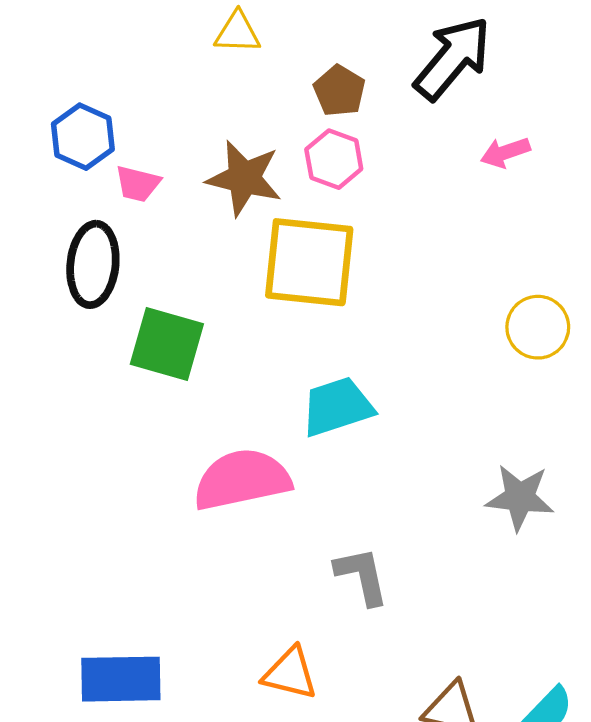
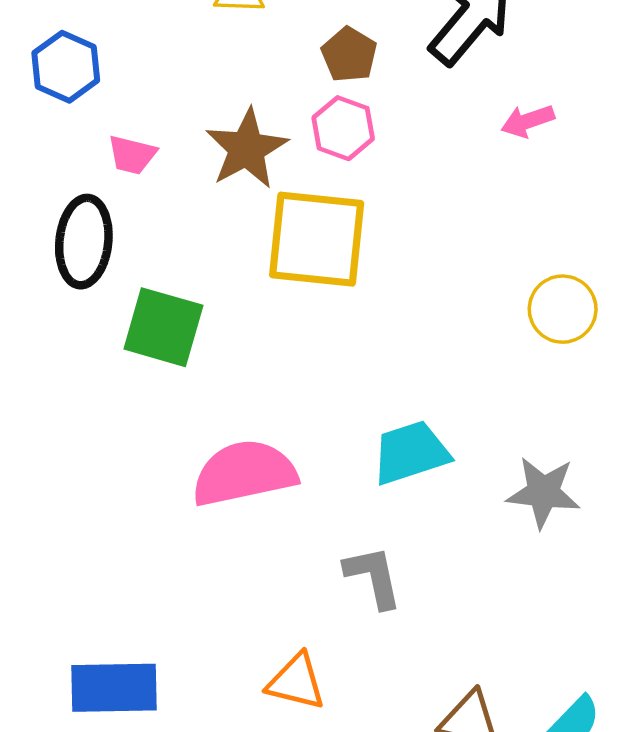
blue hexagon: (83, 137) -> (66, 67), moved
brown star: (244, 178) -> (247, 149), turned 30
cyan trapezoid: (337, 407) -> (411, 453), moved

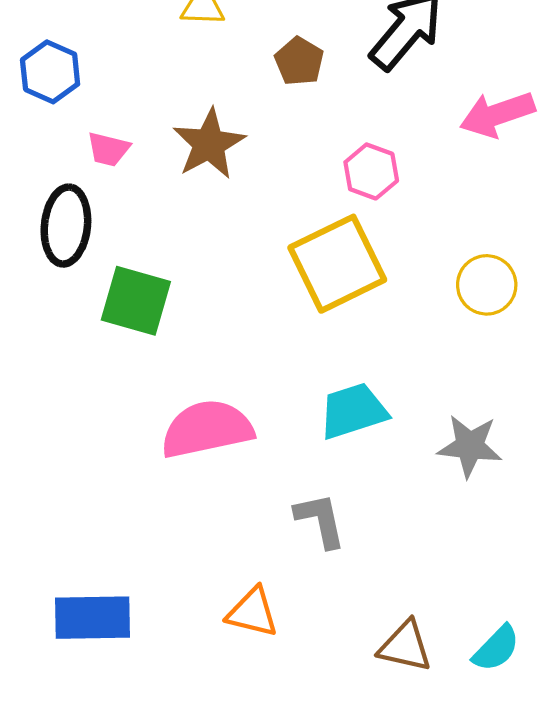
pink arrow: (528, 121) -> (497, 114), moved, size x1.6
pink hexagon: (343, 128) -> (371, 171), moved
yellow square: (317, 239) -> (337, 264), moved, turned -32

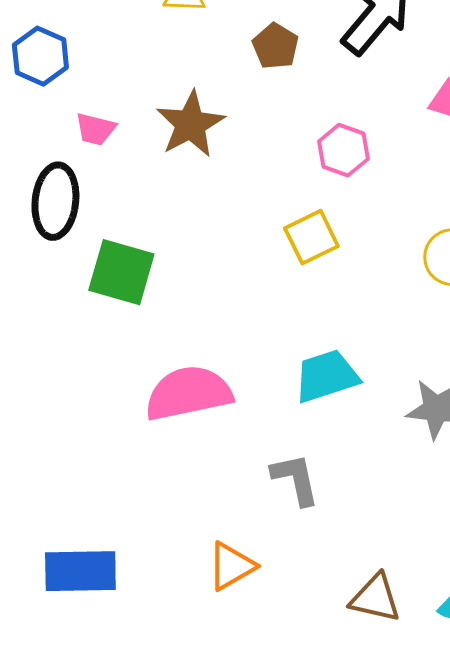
yellow square: (337, 264) -> (311, 237), size x0.6
orange triangle: (252, 612) -> (231, 566), turned -44

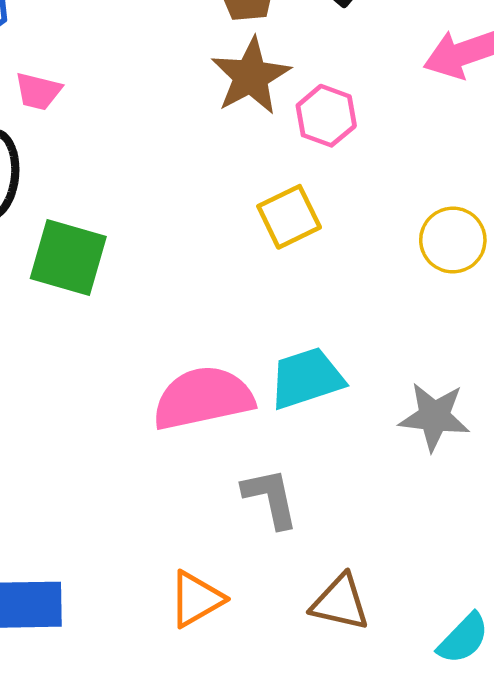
brown star: (190, 124) -> (251, 76), moved
pink semicircle: (188, 393) -> (203, 398), moved
brown triangle: (375, 598) -> (340, 603), moved

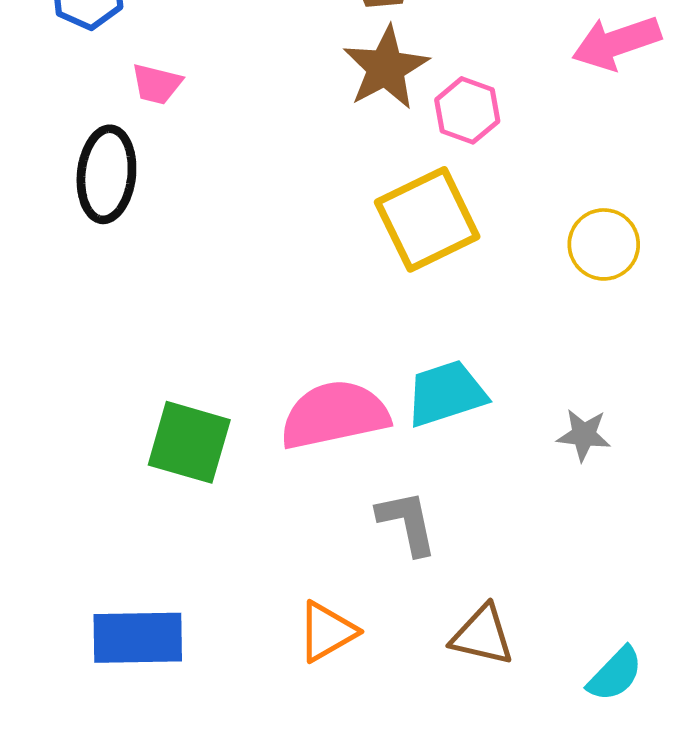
yellow square: (289, 217) -> (427, 219), size x1.5
green square: (68, 257) -> (189, 442), moved
gray star: (434, 417) -> (584, 435), size x0.7

